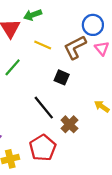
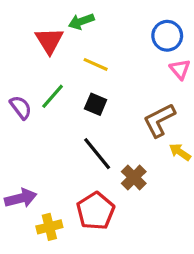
brown L-shape: (75, 47) -> (159, 120), moved
black square: (62, 77) -> (96, 104), moved

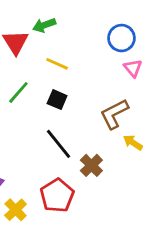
yellow cross: (49, 227) -> (16, 210), turned -30

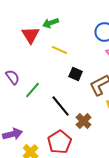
green line: (18, 92) -> (33, 90), moved
black square: (57, 100) -> (76, 74), moved

